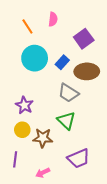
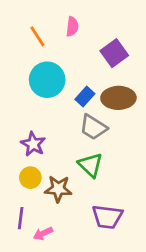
blue rectangle: (62, 62) -> (85, 96), moved
purple trapezoid: (79, 158) -> (107, 217), turned 30
pink arrow: (43, 173) -> (43, 234), moved

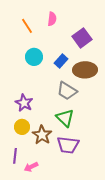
cyan circle: (47, 80) -> (34, 57), size x0.7
blue rectangle: (85, 96) -> (61, 61), moved
brown star: (58, 189) -> (42, 135), turned 30
purple trapezoid: (107, 217) -> (68, 145), moved

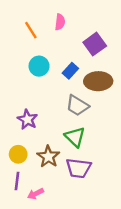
yellow circle: (22, 127) -> (18, 154), moved

